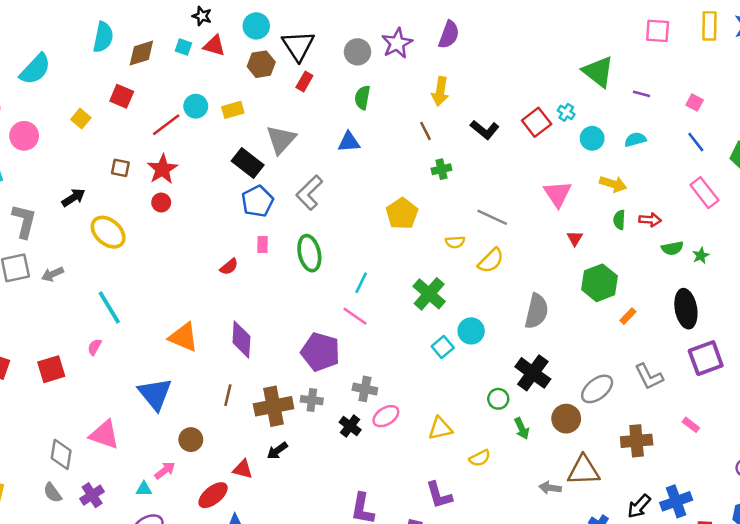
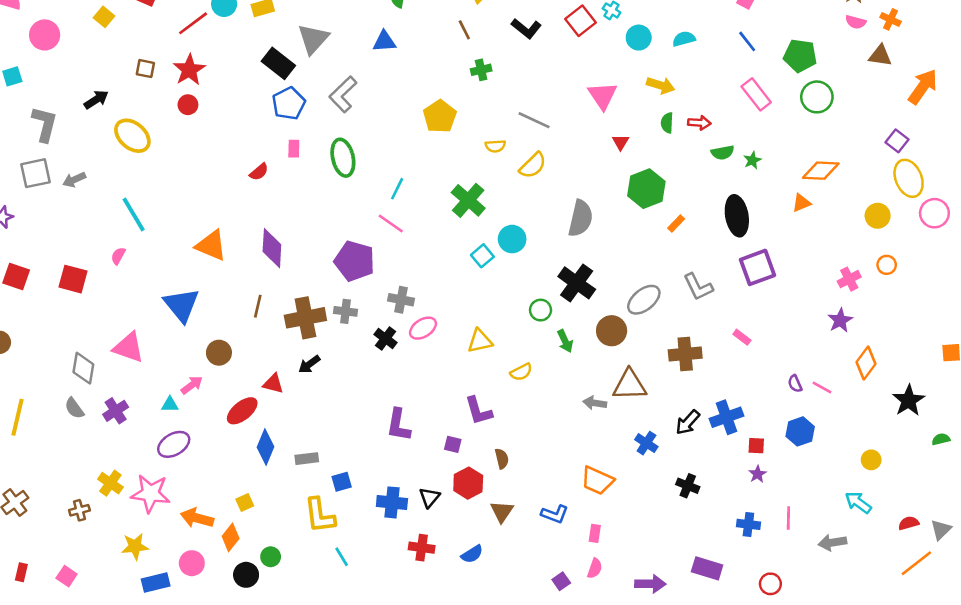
red square: (51, 369) -> (73, 279), turned 32

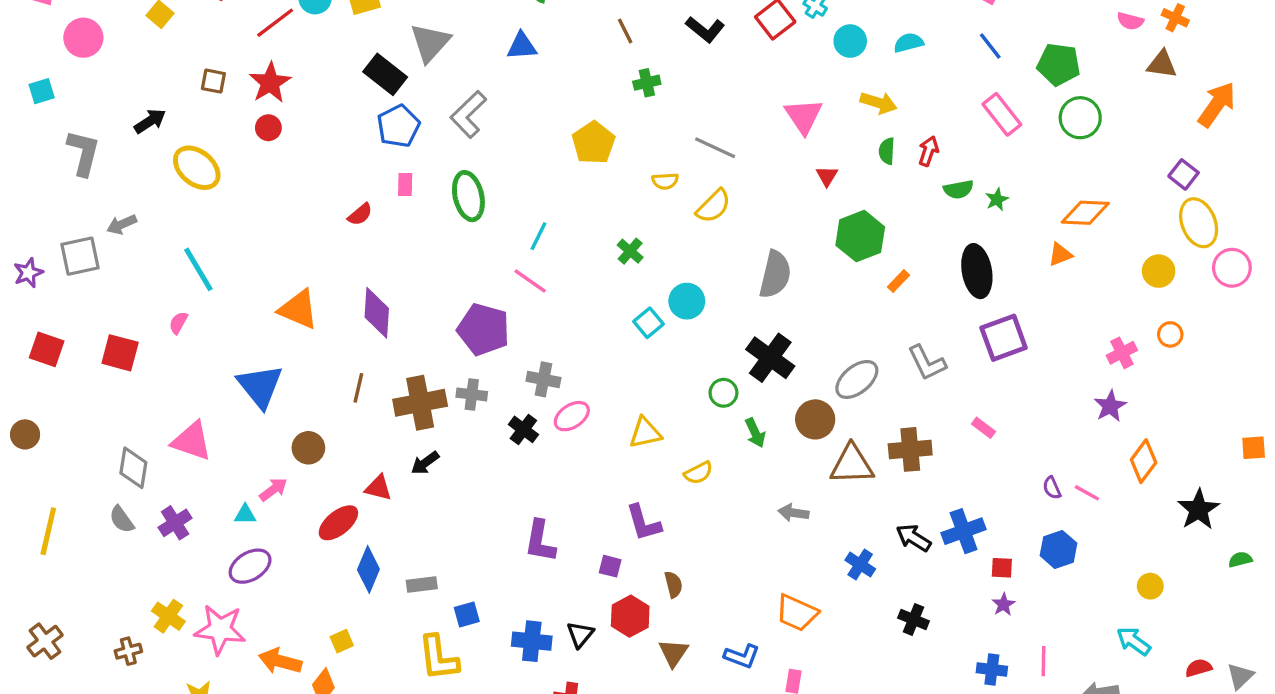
red arrow: (699, 123) -> (929, 151), turned -75
gray square: (36, 173) -> (80, 256), moved
green cross: (468, 200) -> (630, 251), size x0.6
brown triangle: (630, 385) -> (852, 464), moved
black arrow: (688, 422) -> (914, 538), turned 80

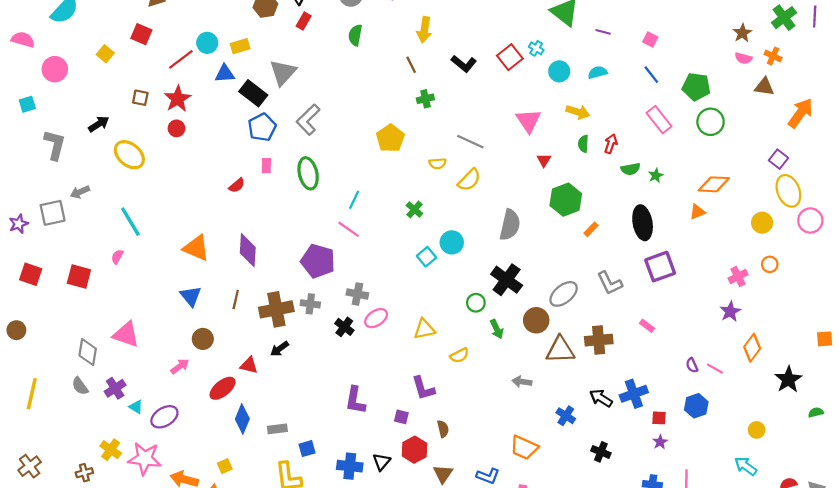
blue triangle: (522, 46) -> (225, 74), moved
blue triangle: (260, 386) -> (191, 296), moved, size x0.7
cyan triangle: (245, 514) -> (136, 407), moved, turned 32

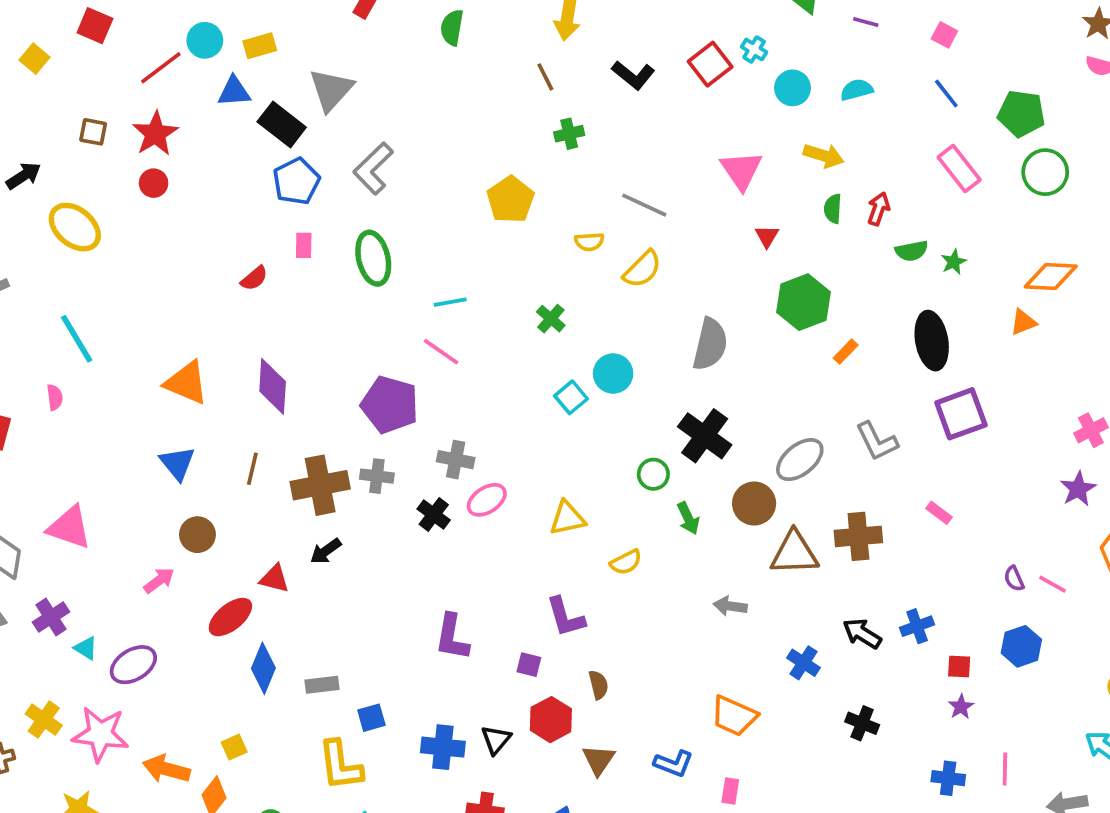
cyan line: (354, 200) -> (450, 302), turned 54
pink semicircle: (117, 257) -> (55, 397), turned 144
blue cross: (634, 394) -> (917, 626), size x0.7

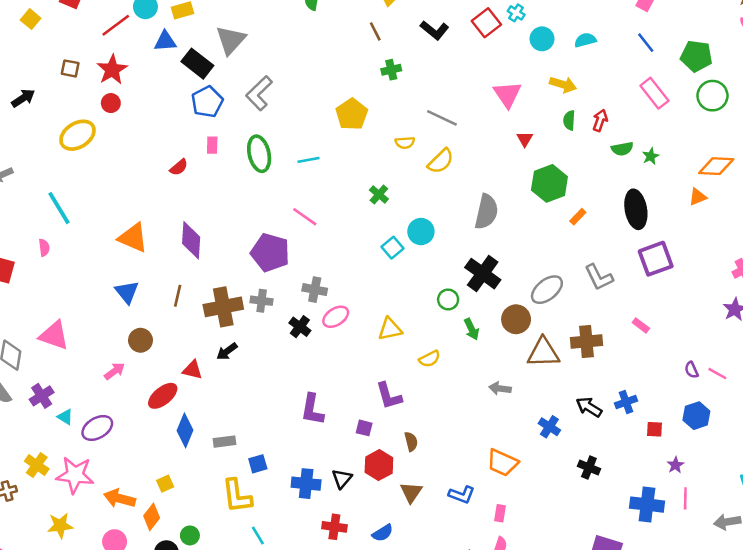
yellow ellipse: (75, 227) -> (77, 135), moved, turned -72
cyan line: (450, 302) -> (309, 160), moved
purple star: (961, 707) -> (675, 465), moved
blue cross: (948, 778) -> (647, 505), size x1.5

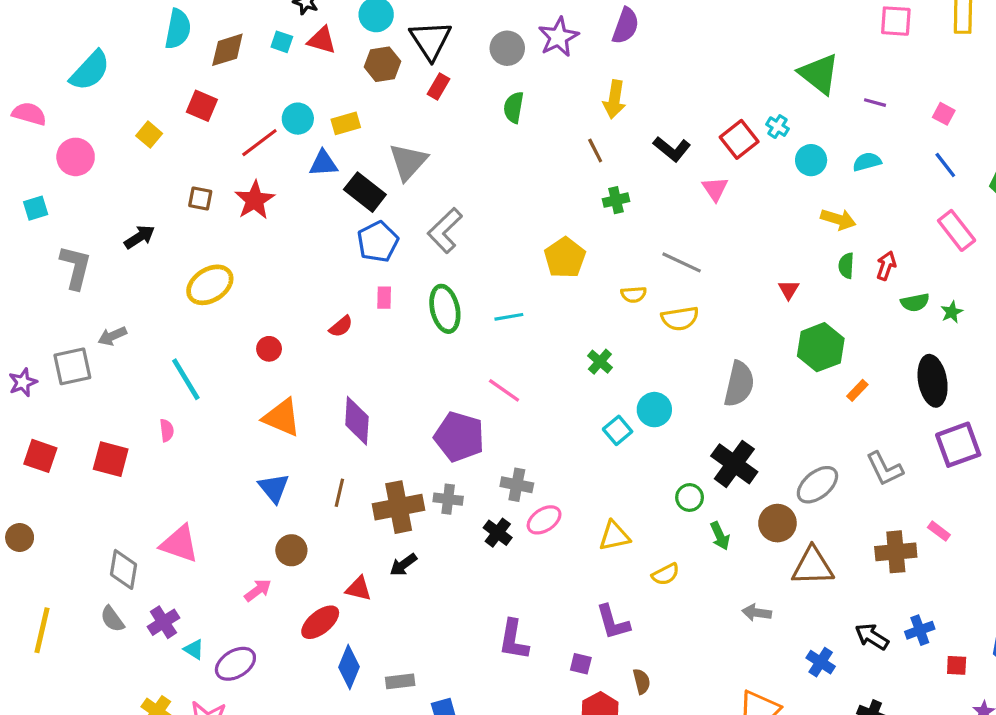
pink triangle: (507, 94) -> (715, 189), moved, size x0.7
red circle: (111, 103) -> (269, 349), moved
yellow semicircle: (441, 161) -> (680, 318), turned 36
brown cross: (586, 341) -> (896, 552), moved

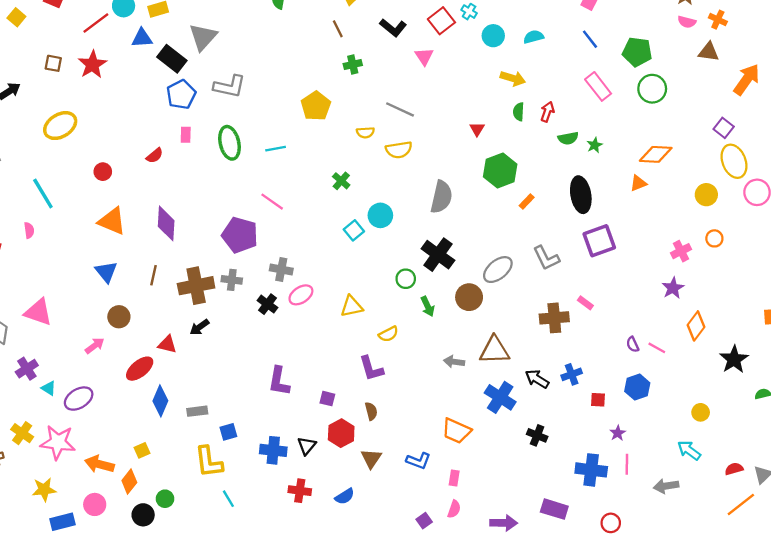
gray L-shape: (445, 230) -> (229, 86), turned -124
brown triangle: (813, 566) -> (494, 350), moved
purple L-shape: (613, 622) -> (371, 369), moved
blue cross: (821, 662) -> (500, 397), size x1.5

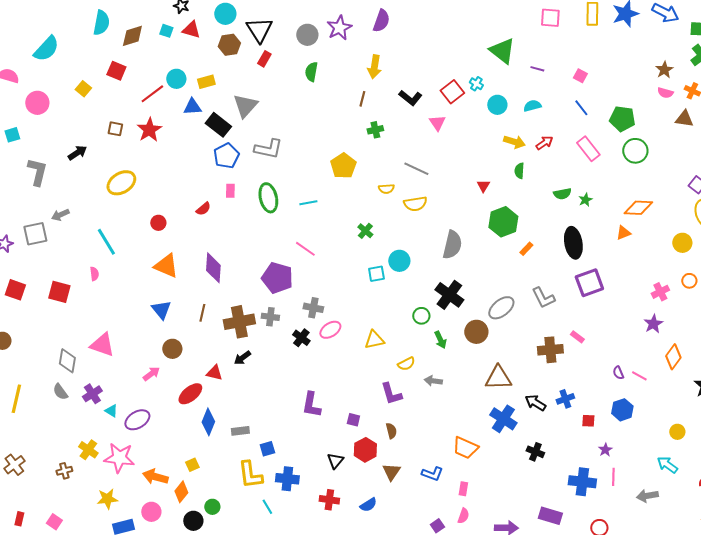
brown line: (338, 29) -> (362, 99), turned 42
red arrow: (547, 112) -> (544, 143), moved, turned 36
cyan square: (354, 230) -> (376, 274), turned 30
gray arrow: (454, 362) -> (433, 381), moved
blue cross: (273, 450) -> (287, 479), moved

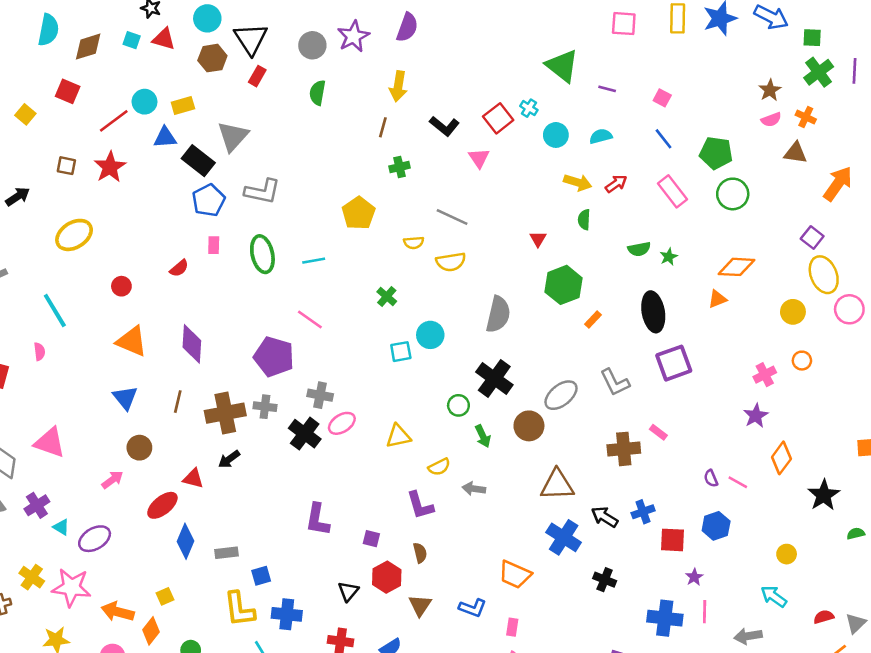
pink semicircle: (665, 93) -> (771, 120), turned -35
black cross: (301, 338) -> (305, 434), size x1.4
red square: (588, 421) -> (672, 540), size x1.5

